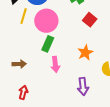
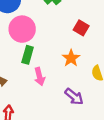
red square: (90, 20) -> (81, 28), moved
purple arrow: (83, 87) -> (74, 97), turned -36

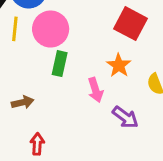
red square: (81, 28) -> (131, 24), size x1.5
pink arrow: (40, 77) -> (96, 90), moved

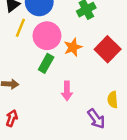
orange star: (119, 65) -> (73, 47), moved
purple arrow: (125, 117) -> (96, 119), moved

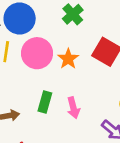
green rectangle: (46, 63) -> (45, 102), moved

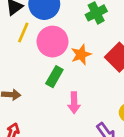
green rectangle: (45, 102) -> (54, 77), moved

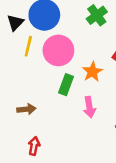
orange star: (81, 54) -> (92, 72), moved

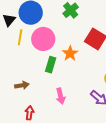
pink arrow: (89, 107) -> (61, 96), moved

